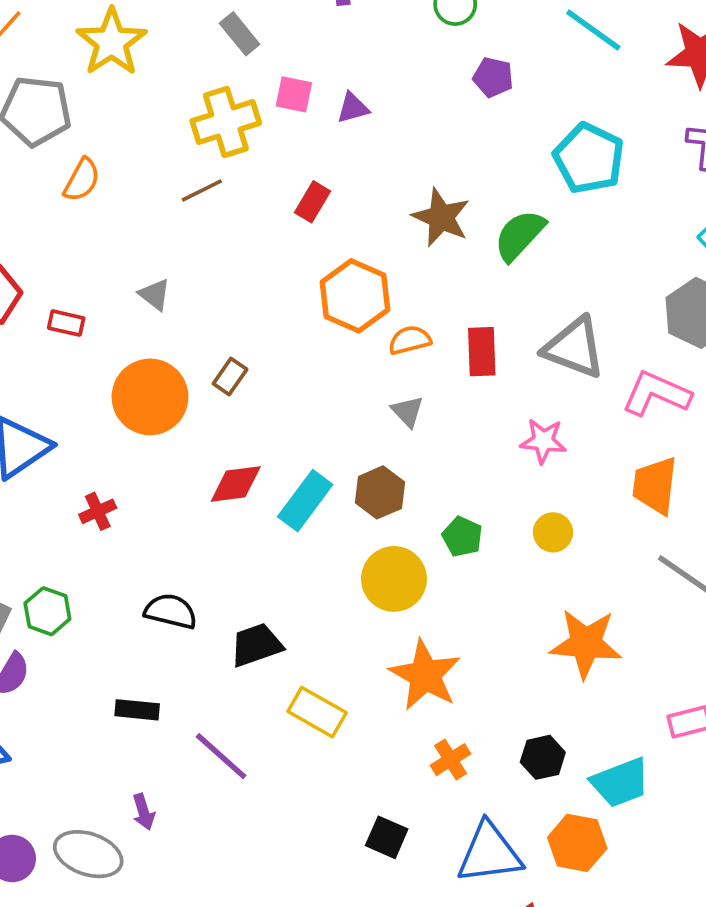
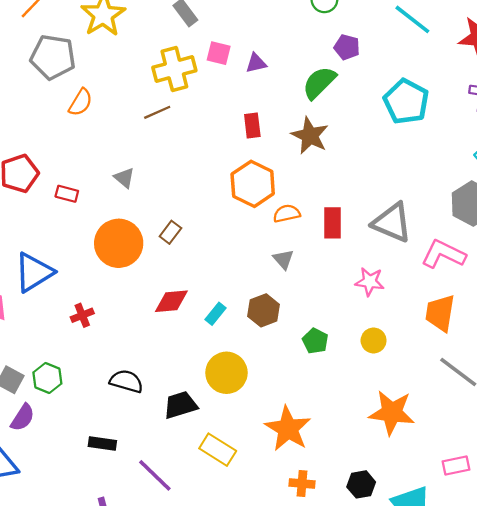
red rectangle: (313, 202) -> (252, 125), moved, turned -40
green semicircle: (520, 235) -> (319, 83), moved
cyan rectangle: (305, 501) -> (215, 314), size x0.6
yellow circle: (394, 579) -> (226, 373), moved
orange cross: (451, 760) -> (302, 483), turned 35

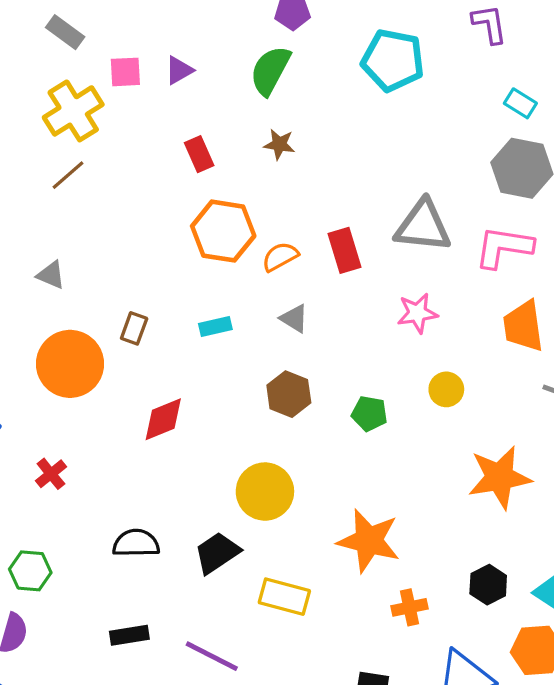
brown star: (310, 136) -> (279, 144), size x0.6
cyan rectangle: (215, 314) -> (215, 327), moved, turned 55

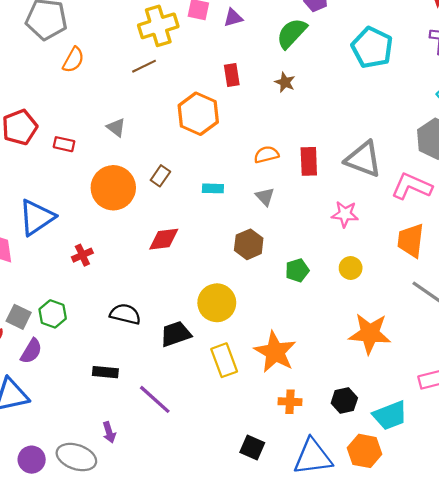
orange hexagon: (223, 231) -> (198, 114), moved
green pentagon: (369, 414) -> (297, 270), turned 30
yellow rectangle: (284, 597) -> (224, 360), moved, turned 40

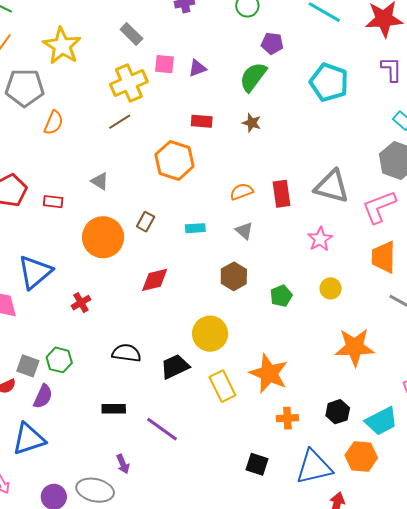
red rectangle: (232, 75) -> (202, 121), turned -70
pink L-shape: (412, 186) -> (379, 207), turned -39
pink star: (345, 214) -> (320, 239), turned -30

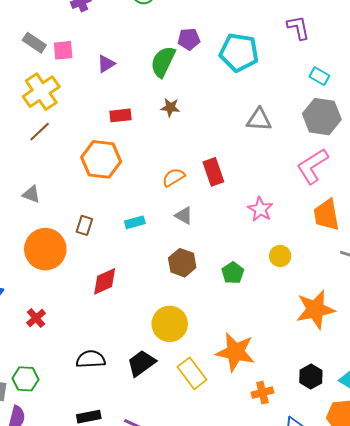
purple pentagon: (272, 43) -> (189, 39), moved
pink square: (164, 64) -> (63, 50), moved
gray triangle: (332, 186) -> (259, 120), moved, size x0.7

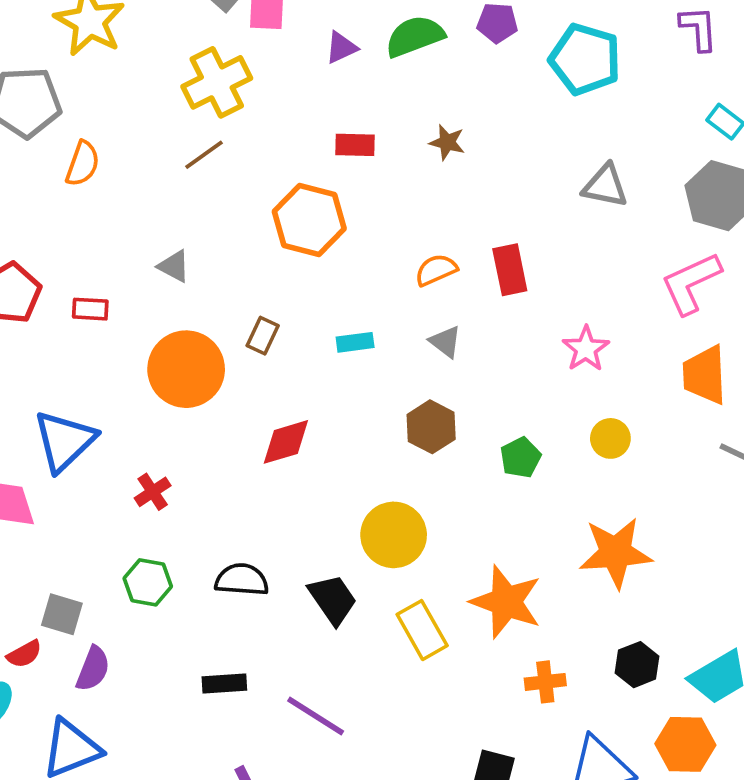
green semicircle: (163, 62) -> (415, 36), moved, turned 36
orange star: (315, 309) -> (615, 553), moved
black trapezoid: (141, 363) -> (333, 599), turned 84
green hexagon: (25, 379) -> (148, 582), moved

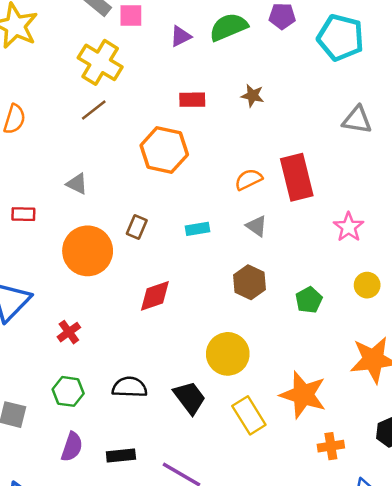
yellow cross: (217, 82) -> (100, 62), turned -30
red rectangle: (510, 270) -> (297, 177), size x1.4
purple semicircle: (93, 669) -> (72, 447), moved

